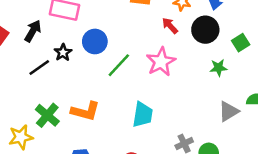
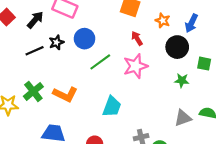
red arrow: (170, 26) -> (137, 38), moved
green square: (241, 43) -> (204, 64), turned 32

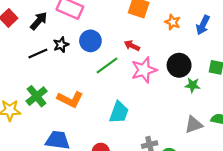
red arrow: (137, 38) -> (132, 46), moved, turned -32
black circle: (177, 47) -> (179, 65), moved

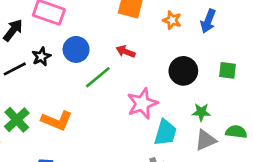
pink star: (144, 70) -> (142, 103), moved
green star: (193, 85) -> (201, 112), moved
cyan trapezoid: (119, 112) -> (165, 133), moved

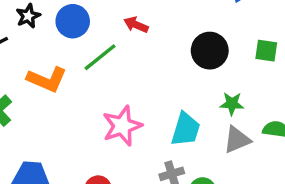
black star: (41, 57) -> (28, 16), moved
pink star: (142, 103) -> (122, 126), moved
orange L-shape: (57, 121) -> (47, 79), moved

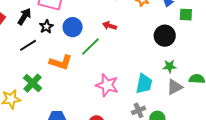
black circle: (210, 51) -> (165, 36), moved
green square: (266, 51) -> (186, 15), moved
pink star: (122, 126) -> (107, 85), turned -30

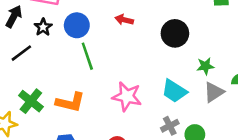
black circle: (165, 36) -> (175, 33), moved
green line: (90, 47) -> (87, 56), moved, turned -60
orange L-shape: (61, 62) -> (70, 102), moved
cyan trapezoid: (144, 84) -> (174, 91), turned 115

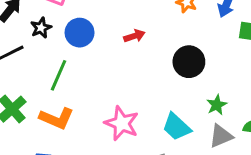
red arrow: (124, 20) -> (134, 36), turned 138
green line: (87, 56) -> (58, 75), moved, turned 32
green star: (205, 66) -> (217, 105), turned -30

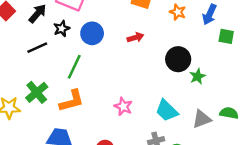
green star: (217, 105) -> (197, 76), moved
orange L-shape: (57, 118) -> (72, 101), turned -40
pink star: (122, 123) -> (123, 106), size x0.7

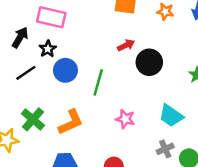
blue circle: (92, 33) -> (65, 70), moved
black circle: (178, 59) -> (149, 62), moved
green line: (74, 67) -> (98, 82), moved

